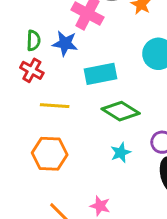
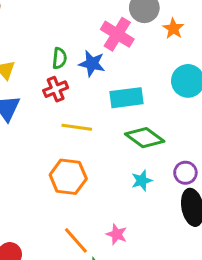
red cross: (32, 70) -> (56, 89), turned 35

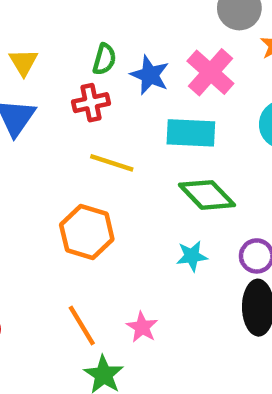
pink cross: (117, 34) -> (210, 72), moved

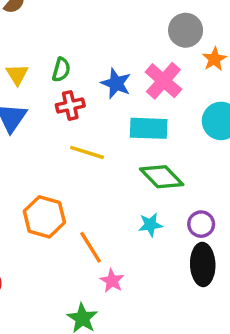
green semicircle: (104, 59) -> (61, 70), moved
orange hexagon: (87, 232) -> (44, 217), moved
orange line: (82, 325) -> (91, 247), moved

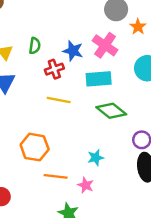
red cross: (70, 105) -> (54, 69), moved
cyan star: (150, 225) -> (96, 158), moved
orange line: (91, 247) -> (56, 176), moved, turned -45

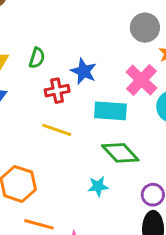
pink cross: (105, 45) -> (141, 80), moved
cyan star: (96, 158) -> (98, 186), moved

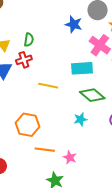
blue star: (84, 71) -> (74, 24), moved
red cross: (57, 91) -> (24, 60), moved

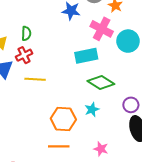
yellow line: (48, 86) -> (35, 79), moved
orange hexagon: (28, 125) -> (63, 119), moved
pink star: (70, 157) -> (101, 149), moved

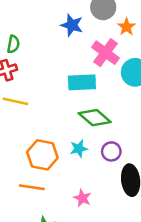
purple circle: (131, 105) -> (111, 151), moved

